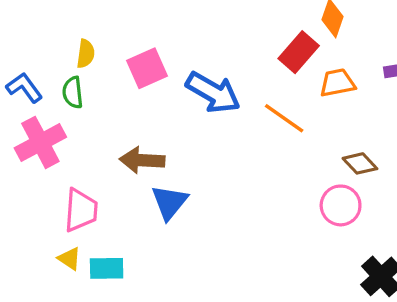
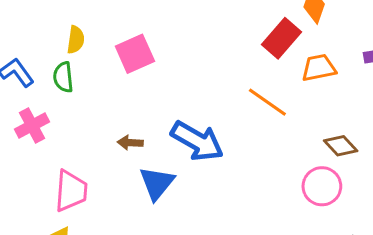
blue arrow: (213, 92) -> (197, 141), moved
pink cross: (40, 142) -> (32, 125), size x0.7
brown arrow: (142, 160) -> (130, 143), size x0.6

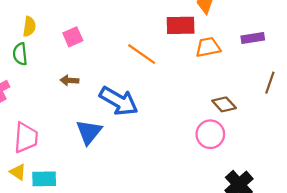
red rectangle: (281, 38) -> (181, 25), turned 48
pink square: (135, 54) -> (73, 37), size x0.7
orange line: (267, 102) -> (142, 54), moved
brown arrow: (130, 143) -> (69, 80), moved

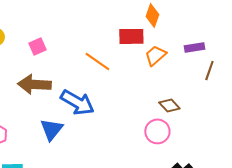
orange trapezoid: (208, 47) -> (155, 55), turned -30
brown arrow: (69, 80) -> (34, 84), size x2.0
brown line: (270, 83) -> (209, 70), moved

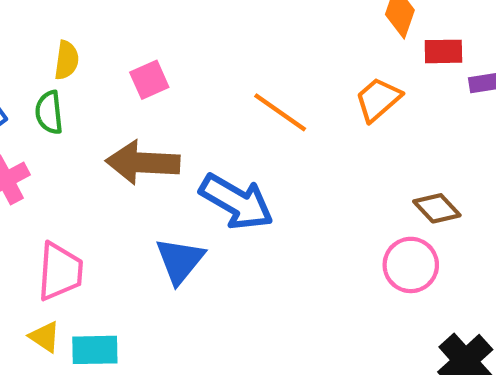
red rectangle: (131, 36) -> (443, 51), moved, size x0.7
orange trapezoid: (155, 55) -> (378, 99), moved

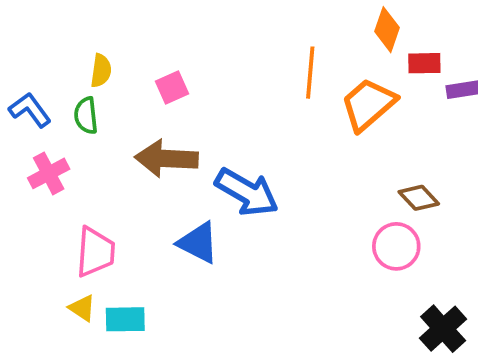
orange trapezoid: (378, 99) -> (368, 104), size x1.4
orange line: (280, 112) -> (310, 73), moved, turned 60
blue triangle: (180, 261) -> (198, 243), turned -42

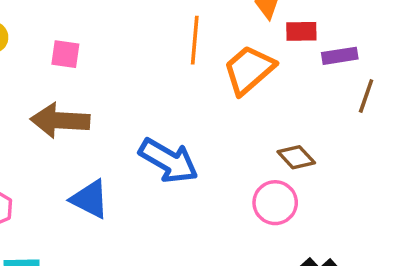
pink square: (172, 87) -> (65, 54), turned 32
blue arrow: (247, 192) -> (169, 161), moved

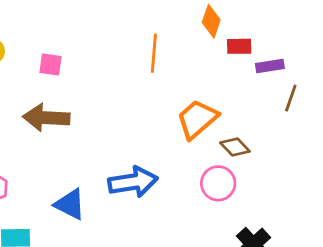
orange trapezoid: (249, 70) -> (197, 119), moved
blue arrow: (169, 161) -> (133, 182), moved, turned -39
blue triangle: (90, 199) -> (70, 204), moved

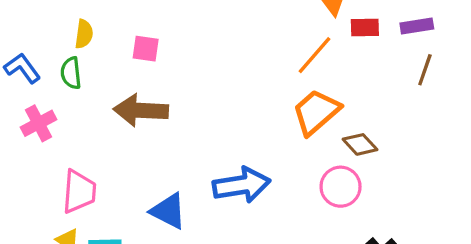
orange line: (154, 53) -> (315, 55), moved, turned 36
purple rectangle: (270, 66) -> (417, 26), moved
brown line: (291, 98) -> (425, 70), moved

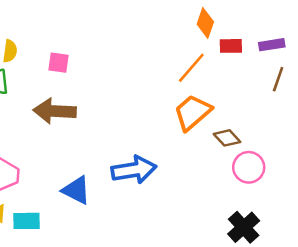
pink circle: (341, 187) -> (249, 167), moved

